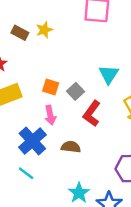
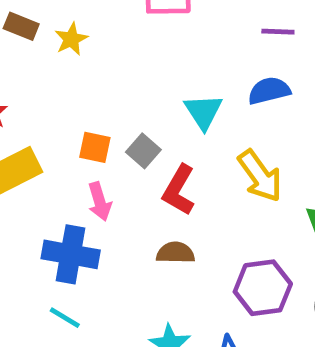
brown rectangle: (20, 33) -> (21, 26), moved
blue cross: (32, 141) -> (71, 254), turned -32
brown semicircle: (71, 147) -> (175, 253), moved

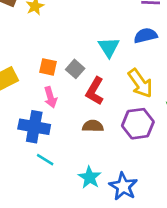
purple hexagon: (263, 288) -> (138, 124), moved
cyan line: (65, 318) -> (45, 160), moved

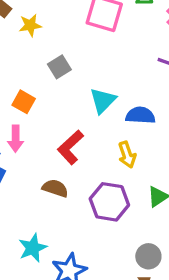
blue semicircle: (146, 36) -> (140, 115), moved
gray square: (75, 69) -> (59, 67), moved
yellow arrow: (140, 83) -> (127, 155), size x0.7

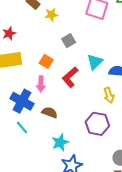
red L-shape: (70, 147) -> (70, 77), moved
brown semicircle: (55, 188) -> (50, 112), moved
cyan star: (33, 248) -> (60, 142), moved

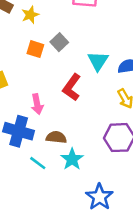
orange square: (46, 61) -> (35, 49), moved
cyan line: (22, 127) -> (38, 163), moved
cyan star: (60, 142) -> (72, 159), moved

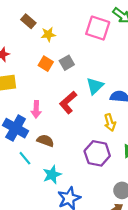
cyan star: (72, 159) -> (52, 175), moved

